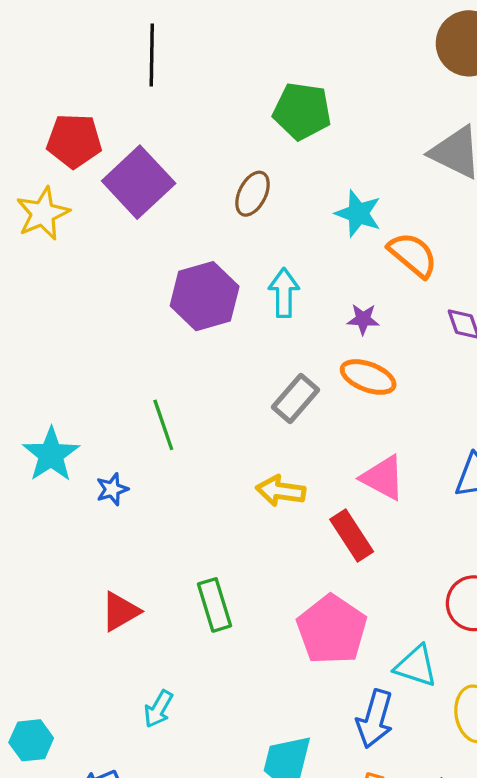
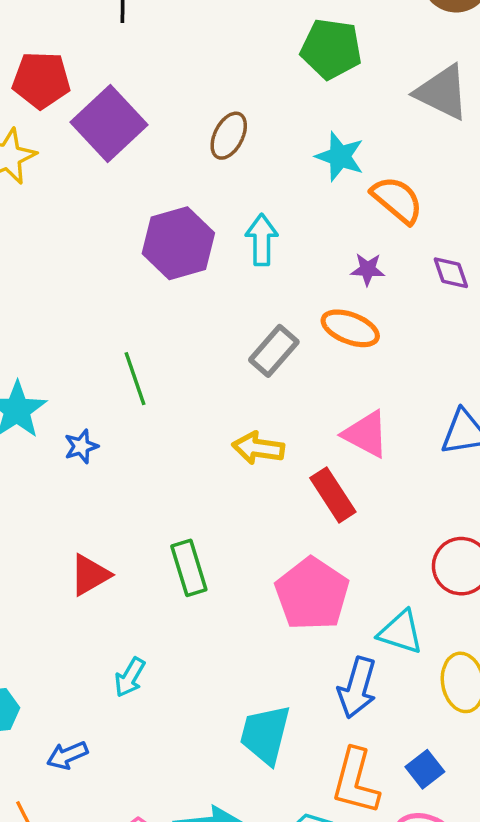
green pentagon: (302, 111) -> (331, 49), moved
purple star: (363, 319) -> (368, 269), moved

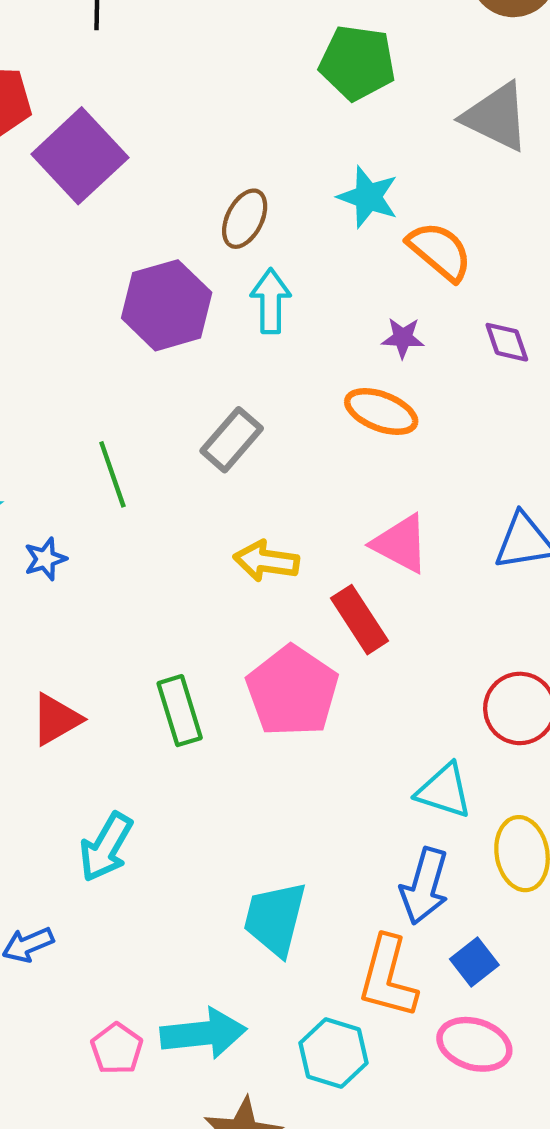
brown ellipse: (229, 136) -> (245, 219), moved
gray rectangle: (274, 351) -> (232, 440), moved
pink pentagon: (312, 594) -> (292, 691), moved
cyan arrow: (130, 677) -> (106, 847), size x1.4
blue arrow: (357, 688) -> (425, 886), moved

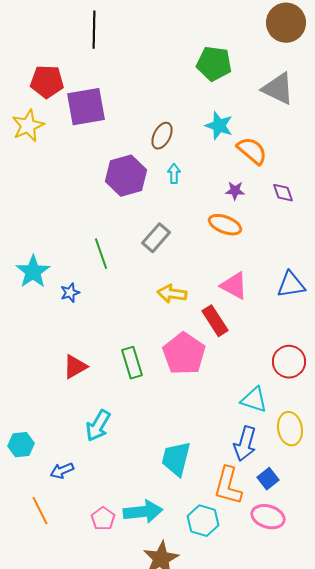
purple square: (80, 156) -> (86, 107), turned 33
cyan arrow: (271, 301) -> (174, 174), size x0.7

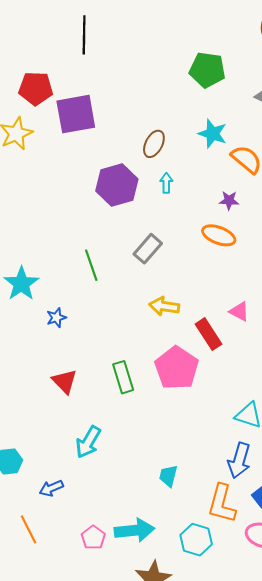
pink triangle: (234, 286) -> (239, 311), moved, size x0.7
blue star: (70, 293) -> (56, 318), moved
red triangle: (75, 367) -> (65, 381), turned -44
cyan trapezoid: (176, 459) -> (168, 476), size x0.6

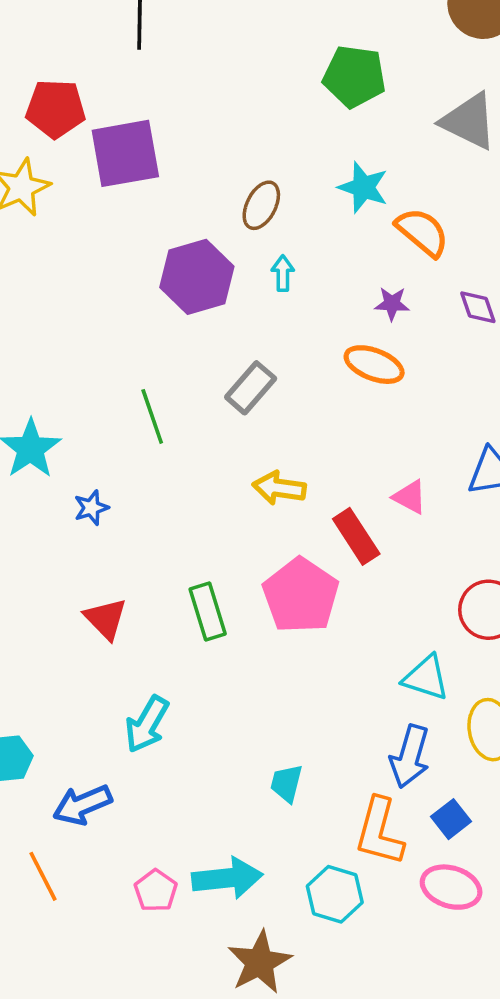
blue arrow: (51, 488) -> (82, 805), size x1.4

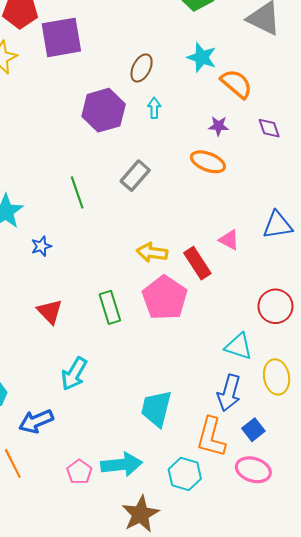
yellow arrow: (279, 488) -> (152, 253), moved
cyan trapezoid: (286, 783) -> (156, 409), size x1.6

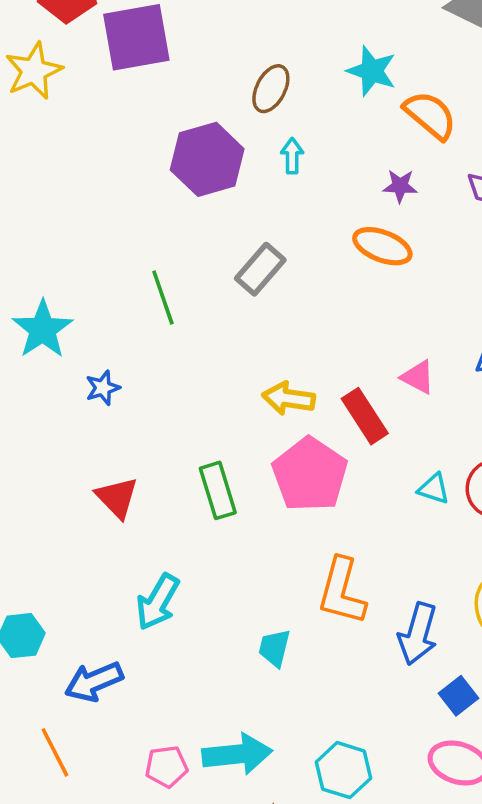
cyan triangle: (239, 346) -> (434, 489), moved, size x0.7
cyan trapezoid: (156, 409) -> (274, 648), moved, size x0.6
orange L-shape: (211, 437) -> (342, 591), moved
pink pentagon: (79, 472) -> (166, 767), turned 30

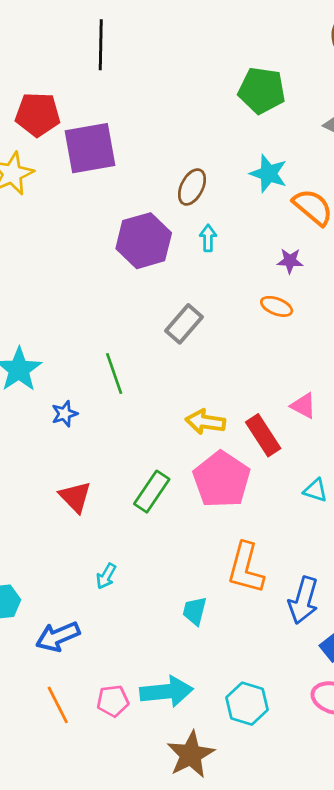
orange ellipse: (382, 246) -> (277, 306), size x0.7
green line: (163, 297) -> (114, 374), moved
green rectangle: (218, 490) -> (152, 492), turned 51
cyan arrow: (158, 602) -> (106, 576), size x0.6
orange line: (55, 752) -> (58, 705), moved

